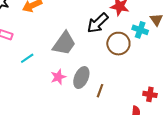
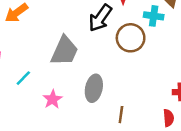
pink star: (58, 77) -> (53, 99), moved
brown line: (100, 91) -> (121, 115), moved

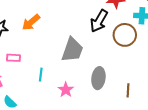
cyan line: (23, 78) -> (41, 75), turned -32
brown line: (121, 115) -> (128, 90), moved

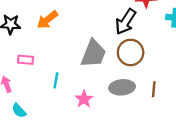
brown circle: (125, 35) -> (131, 52), moved
gray ellipse: (98, 78) -> (122, 87), turned 75
brown line: (128, 90) -> (154, 89), moved

